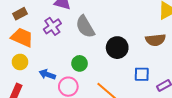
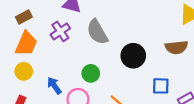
orange trapezoid: (22, 37) -> (26, 44), turned 90
blue arrow: (47, 74) -> (54, 86), turned 35

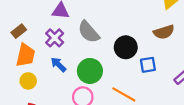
green circle: (91, 73) -> (90, 71), size x1.5
blue arrow: (54, 86) -> (58, 65), moved
blue square: (161, 86) -> (148, 65), moved

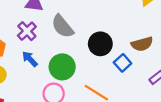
brown semicircle: (164, 32) -> (142, 44), moved
blue square: (148, 65) -> (123, 63), turned -35

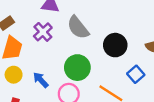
blue arrow: (30, 59) -> (41, 80), moved
blue square: (123, 63) -> (136, 74), moved

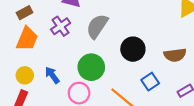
gray semicircle: (78, 27) -> (97, 26), turned 65
yellow circle: (14, 75) -> (25, 75), moved

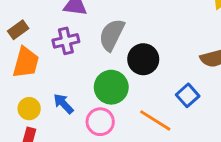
purple cross: (61, 26) -> (66, 41), turned 30
black circle: (133, 49) -> (143, 59), moved

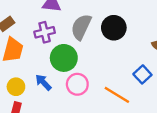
black circle: (143, 59) -> (114, 28), moved
green circle: (111, 87) -> (64, 58), moved
pink circle: (100, 122) -> (77, 84), moved

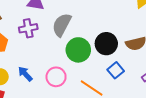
black circle: (114, 28) -> (106, 44), moved
green circle: (64, 58) -> (78, 50), moved

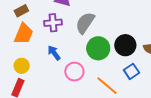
blue arrow: (25, 74) -> (54, 53), moved

